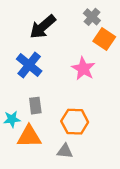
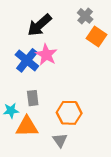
pink star: (83, 69) -> (46, 55), moved
gray triangle: (65, 151) -> (60, 140), turned 49

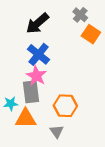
pink star: (46, 55) -> (36, 76), moved
blue cross: (27, 60) -> (39, 54), moved
gray rectangle: (33, 98) -> (31, 92), size x1.5

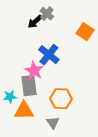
gray cross: (80, 15) -> (47, 14), moved
black arrow: (37, 23) -> (35, 22), size x0.7
blue cross: (39, 54) -> (49, 55), moved

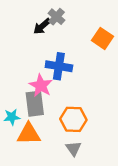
blue cross: (49, 55) -> (59, 66), turned -30
gray triangle: (53, 123) -> (73, 148), moved

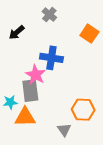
black arrow: (42, 26) -> (17, 32), moved
orange hexagon: (73, 119) -> (83, 110), moved

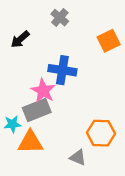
orange square: (89, 34) -> (109, 41), turned 30
gray rectangle: (30, 91) -> (37, 110), turned 75
gray triangle: (64, 130) -> (78, 157), turned -32

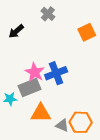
blue cross: (62, 70) -> (56, 73), moved, turned -30
orange hexagon: (101, 133) -> (81, 122), moved
orange triangle: (30, 142) -> (41, 113), moved

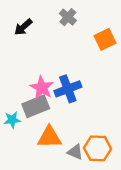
gray cross: (48, 14) -> (68, 17), moved
black arrow: (16, 31) -> (23, 27), moved

